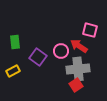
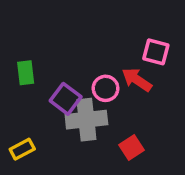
gray cross: (78, 69) -> (86, 120), moved
yellow rectangle: (13, 71) -> (22, 149), moved

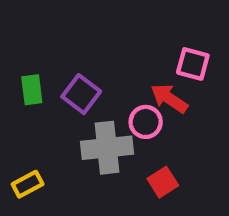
pink circle: (106, 88) -> (146, 122), moved
purple square: (66, 99) -> (81, 94), moved

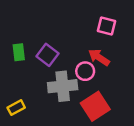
pink square: (193, 64) -> (107, 26), moved
red square: (163, 182) -> (95, 106), size x1.6

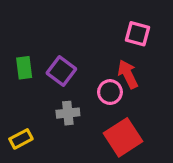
red arrow: (99, 57) -> (128, 74), turned 30
gray cross: (63, 86) -> (68, 113), moved, size x0.6

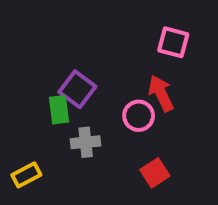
green rectangle: (24, 68) -> (59, 110), moved
red square: (123, 137) -> (155, 173), size x0.6

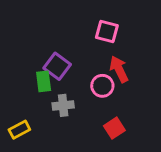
pink square: (173, 42) -> (107, 31), moved

